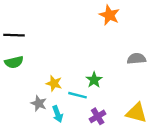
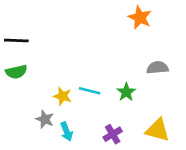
orange star: (109, 15) -> (140, 17), moved
green star: (94, 80) -> (126, 92), moved
cyan line: (78, 95) -> (90, 91), moved

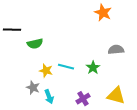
green semicircle: (16, 72) -> (35, 44), moved

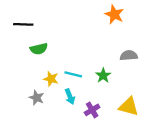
black line: (12, 30) -> (23, 24), moved
cyan arrow: (49, 97) -> (70, 97), moved

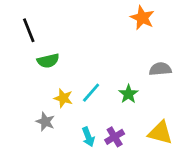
black line: (23, 24) -> (29, 30), turned 66
cyan line: (73, 74) -> (91, 93), turned -63
cyan arrow: (70, 97) -> (88, 137), moved

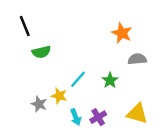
orange star: (142, 18) -> (122, 33), moved
yellow star: (63, 98) -> (59, 96), moved

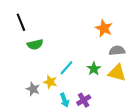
yellow triangle: (137, 114) -> (117, 73), moved

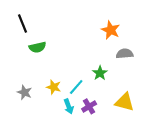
cyan line: (66, 68) -> (76, 87), moved
yellow triangle: (117, 73) -> (125, 102), moved
gray star: (33, 89) -> (25, 92), moved

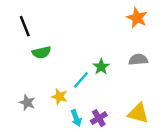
orange star: (111, 30) -> (137, 18), moved
green star: (100, 73) -> (101, 67), moved
cyan line: (76, 87) -> (81, 80), moved

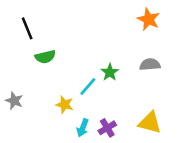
gray star: (27, 103) -> (14, 101), moved
cyan arrow: (76, 118) -> (83, 128), turned 42

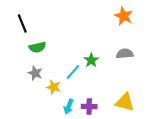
gray star: (14, 101) -> (35, 73), moved
purple cross: (107, 128) -> (89, 107), turned 32

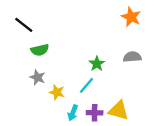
black line: (22, 23) -> (24, 25), turned -30
cyan line: (73, 72) -> (87, 85), moved
yellow triangle: (125, 102) -> (119, 110), moved

